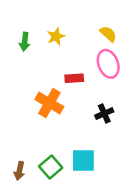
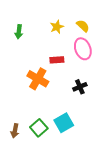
yellow star: (56, 36) -> (57, 27), moved
cyan square: (83, 160) -> (64, 123), turned -30

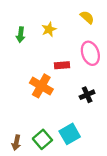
yellow semicircle: (83, 26) -> (87, 17), moved
yellow star: (57, 27) -> (49, 29), moved

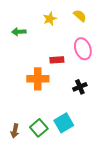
yellow star: (49, 29) -> (50, 19), moved
green arrow: (21, 35) -> (19, 32), turned 80
orange cross: (41, 86) -> (38, 79), turned -30

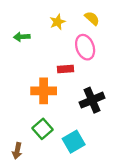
pink ellipse: (83, 49) -> (85, 47), moved
black cross: (80, 87) -> (92, 100), size x1.5
green square: (39, 128) -> (42, 129), moved

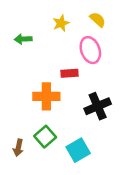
brown arrow: (17, 151) -> (18, 148), moved

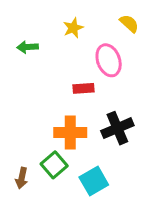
yellow semicircle: (98, 20) -> (129, 23), moved
orange cross: (46, 96) -> (70, 132), moved

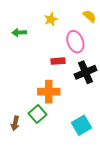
black cross: (117, 128) -> (86, 72), moved
cyan square: (94, 181) -> (81, 125), moved

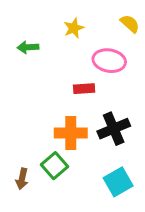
pink ellipse: (75, 42) -> (109, 61), turned -60
black cross: (86, 72) -> (114, 129), moved

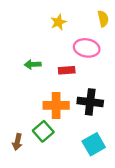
yellow semicircle: (130, 24) -> (103, 19), turned 35
green arrow: (28, 47) -> (33, 64), moved
black cross: (114, 129) -> (90, 102), turned 30

